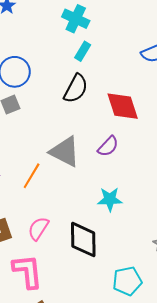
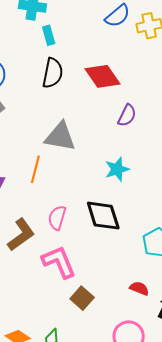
cyan rectangle: (83, 51) -> (49, 35), turned -30
purple semicircle: (108, 146) -> (127, 115), moved

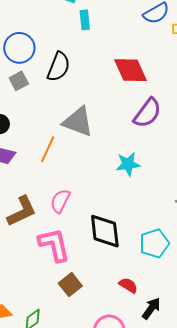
black semicircle: (53, 73) -> (59, 67), moved
purple semicircle: (127, 115) -> (147, 113), size x1.4
black diamond: (103, 216) -> (105, 231), moved

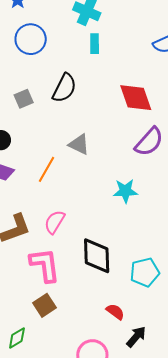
blue circle: (19, 48) -> (31, 39), moved
gray triangle: (78, 122) -> (79, 144), size x0.7
brown square: (70, 285) -> (45, 305), moved

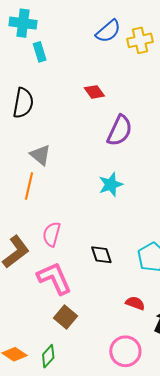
red diamond: (136, 98) -> (94, 92), size x0.6
gray triangle: (79, 144) -> (40, 155), moved, turned 30
black diamond: (97, 256) -> (101, 255), size x0.6

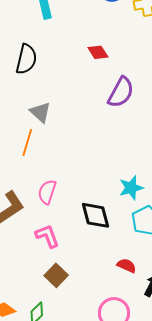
cyan star: (111, 185) -> (131, 188), moved
black diamond: (101, 255) -> (96, 215), size x1.4
pink L-shape: (54, 278) -> (47, 236), size x0.7

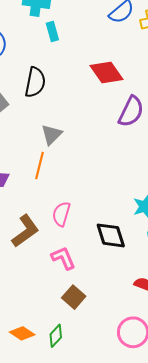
red diamond: (98, 52) -> (107, 72), size x1.6
gray triangle: (40, 112) -> (51, 135), turned 35

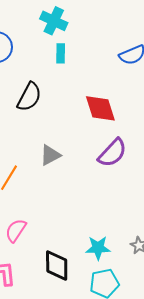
gray triangle: (51, 135) -> (50, 155), moved

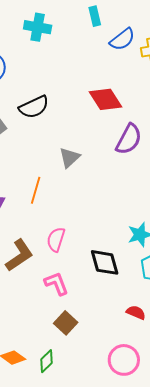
cyan rectangle: (61, 53) -> (95, 16), moved
black semicircle: (29, 97) -> (34, 107), turned 52

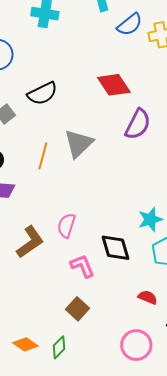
gray triangle: (69, 158) -> (79, 143), size x1.4
orange line: (36, 190) -> (43, 156), moved
pink L-shape: (56, 284) -> (82, 266), moved

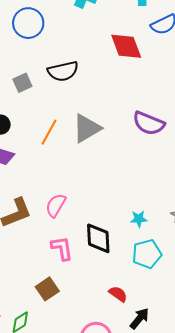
red diamond: (114, 85) -> (126, 46), moved
purple semicircle: (138, 124) -> (149, 123), turned 72
cyan star: (150, 219) -> (139, 219), size x0.7

